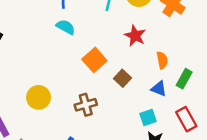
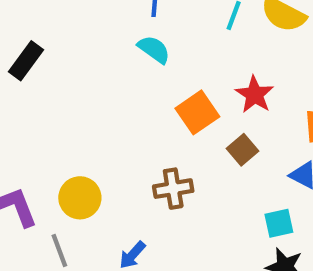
red star: (135, 36) -> (255, 95), moved
yellow circle: (39, 97) -> (80, 198), moved

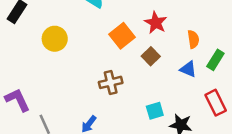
yellow circle: (80, 198) -> (55, 39), moved
cyan square: (279, 223) -> (155, 111), moved

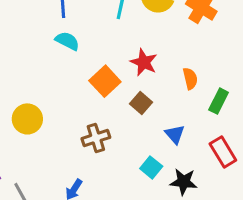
yellow circle: (55, 39) -> (27, 119), moved
blue triangle: (188, 69) -> (175, 134), moved, turned 30
cyan square: (155, 111) -> (151, 167), turned -30

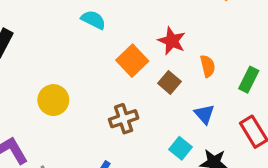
orange semicircle: (190, 79) -> (208, 66), moved

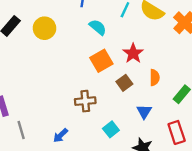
cyan semicircle: (93, 20) -> (98, 27), moved
yellow circle: (53, 100) -> (44, 28), moved
cyan square: (181, 148) -> (111, 129), moved

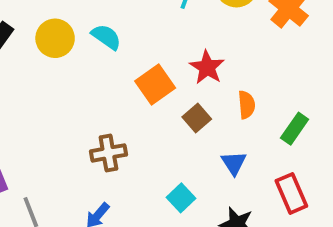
cyan semicircle: (98, 27) -> (106, 37), moved
brown cross: (85, 101) -> (108, 153), moved

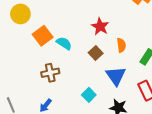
cyan semicircle: (106, 37) -> (64, 43), moved
orange square: (155, 84) -> (43, 36), moved
blue triangle: (234, 163) -> (116, 76), size x1.5

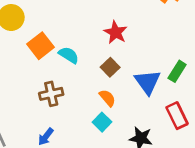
orange semicircle: (121, 45) -> (107, 98), moved, turned -32
blue triangle: (116, 76) -> (148, 82), moved

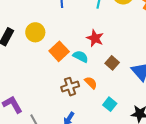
red star: (116, 32) -> (95, 38), moved
orange semicircle: (107, 98) -> (91, 83), moved

